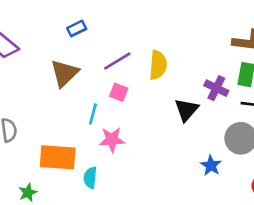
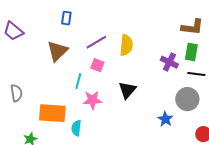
blue rectangle: (77, 28) -> (66, 18), turned -56
black triangle: (186, 110) -> (127, 90), moved

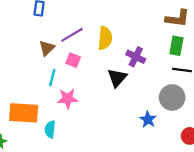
brown triangle: (57, 51) -> (47, 48), moved, size x0.7
purple cross: (169, 62) -> (136, 57), moved
black triangle: (127, 90) -> (117, 78), moved

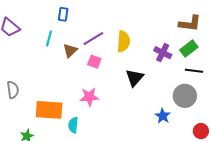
green rectangle: (176, 46) -> (189, 49), turned 42
purple cross: (136, 57) -> (163, 53), moved
cyan line: (52, 78) -> (49, 38), moved

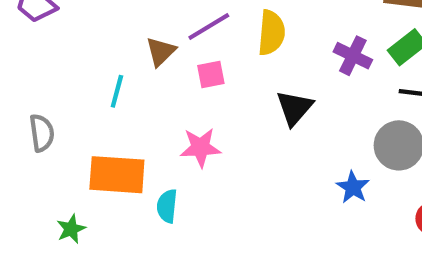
cyan line: (49, 38) -> (117, 91), moved
pink square: (94, 62) -> (211, 74), turned -32

